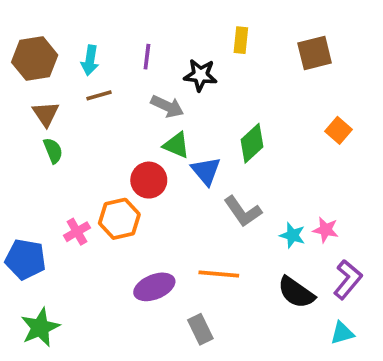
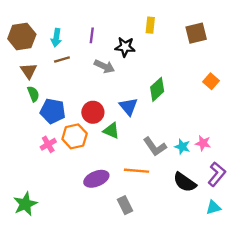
green triangle: (176, 145) -> (111, 131), moved
gray L-shape: (243, 211) -> (155, 147), moved
blue pentagon: (25, 259) -> (53, 111), moved

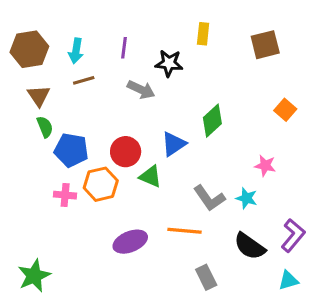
blue triangle: (128, 107) -> (174, 144), turned 36
pink star: (203, 143) -> (265, 166), moved
pink cross: (48, 144) -> (65, 195), turned 35
gray rectangle: (125, 205) -> (206, 277), moved

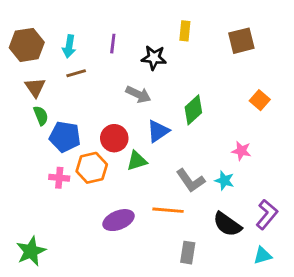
gray arrow: (141, 90) -> (138, 94), moved
green triangle: (150, 176) -> (137, 161), turned -40
gray rectangle: (206, 277) -> (188, 253), turned 35

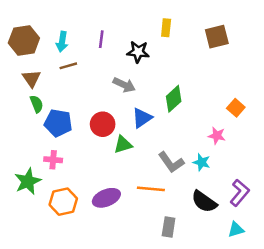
orange square: (260, 100) -> (236, 108), moved
orange hexagon: (92, 168) -> (63, 202), moved
green star: (31, 251) -> (28, 181), moved

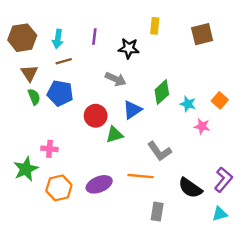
blue pentagon: (58, 123) -> (60, 93), moved
cyan star: (202, 162) -> (188, 104), moved

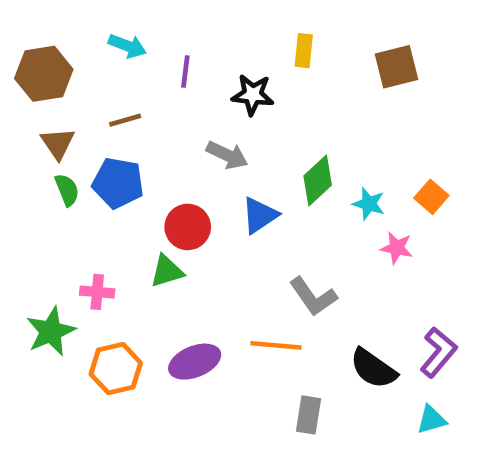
cyan arrow: (58, 39) -> (127, 46), moved, turned -78
green triangle: (115, 135) -> (167, 271), moved

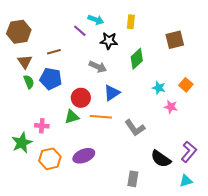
cyan arrow: (127, 46) -> (96, 20), moved
brown square: (397, 67) -> (175, 40), moved
purple line: (185, 71) -> (80, 31), turned -56
green diamond: (318, 181) -> (137, 59), moved
orange line: (276, 345) -> (101, 117), moved

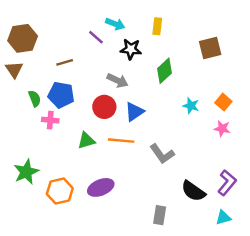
brown triangle: (25, 62) -> (14, 70), moved
red circle: (81, 98) -> (104, 107), moved
pink star: (171, 107) -> (222, 129), moved
pink cross: (42, 126) -> (50, 120), moved

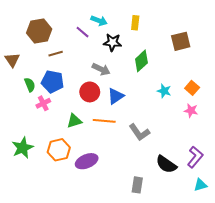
brown hexagon: (23, 38) -> (39, 31), moved
pink cross: (50, 120) -> (43, 103), turned -32
orange hexagon: (60, 191) -> (59, 150), moved
cyan triangle: (223, 218) -> (200, 185), moved

